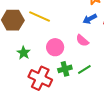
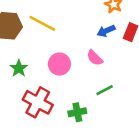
green cross: (65, 69) -> (77, 112), moved
green line: (84, 70) -> (105, 90), moved

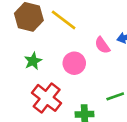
pink semicircle: (95, 58) -> (102, 45), moved

